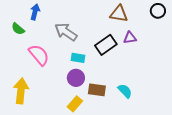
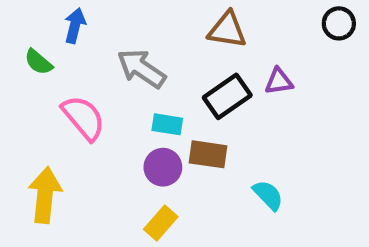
brown triangle: (119, 14) -> (227, 30), moved
brown rectangle: (97, 90) -> (208, 154), moved

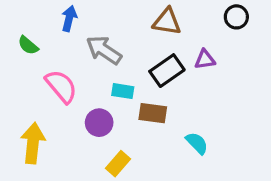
black circle: (339, 23) -> (236, 17), moved
blue arrow: (75, 26) -> (69, 18), moved
purple circle: (163, 167) -> (99, 123), moved

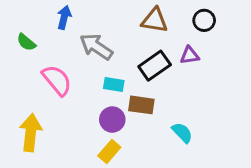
black circle: (236, 17) -> (204, 20), moved
purple circle: (99, 123) -> (112, 120), moved

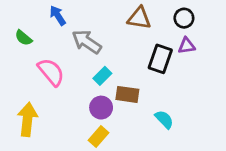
blue arrow: (64, 17) -> (58, 15), turned -48
purple triangle: (190, 55) -> (187, 46), moved
black rectangle: (155, 66) -> (160, 59), moved, turned -36
cyan rectangle: (114, 85) -> (102, 76), turned -54

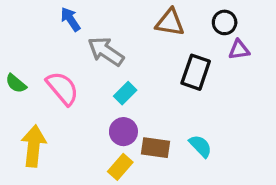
green semicircle: (23, 38) -> (16, 83), moved
purple triangle: (187, 46) -> (239, 50), moved
brown rectangle: (127, 94) -> (156, 148), moved

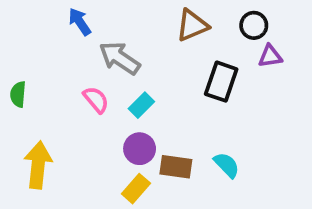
brown triangle: (170, 22) -> (192, 25), turned -32
green semicircle: (16, 83) -> (18, 94), turned 55
pink semicircle: (62, 88) -> (96, 100), moved, size x0.7

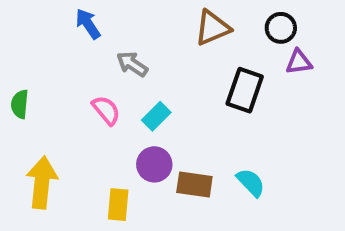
gray arrow: (120, 58) -> (132, 64), size x0.7
yellow rectangle: (136, 189) -> (118, 205), moved, turned -36

